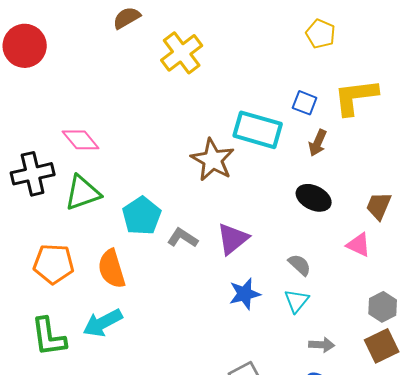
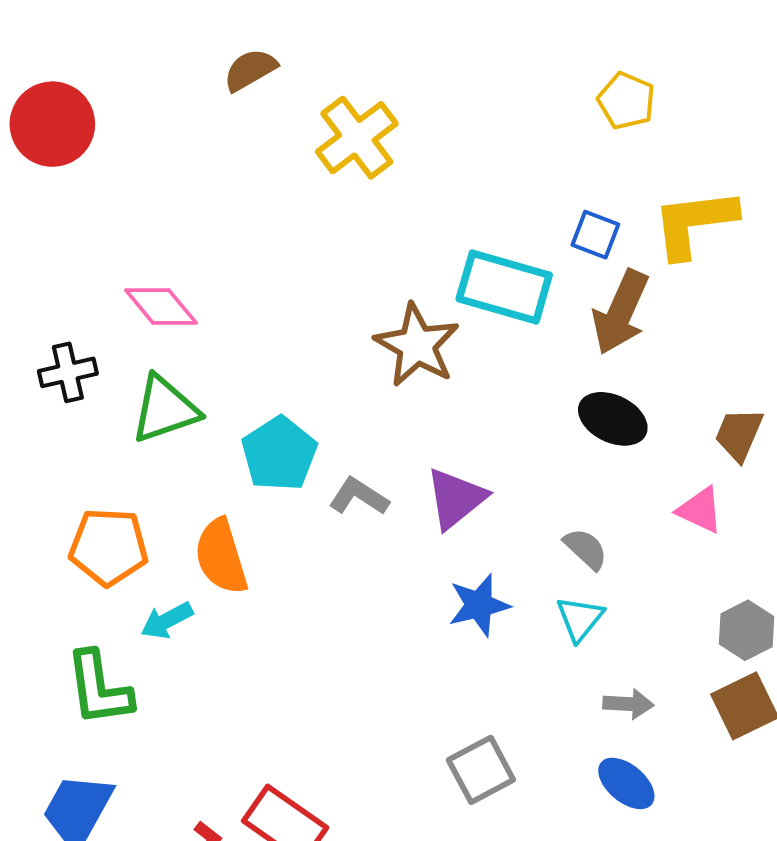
brown arrow: (318, 143) -> (621, 312), size x1.6
black cross: (33, 174) -> (68, 372), size x0.7
cyan arrow: (103, 323) -> (167, 621), moved, size x0.7

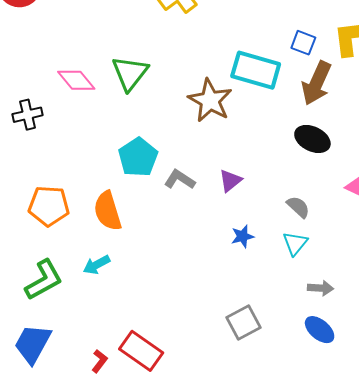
green triangle: (165, 409) -> (130, 73), moved, turned -33
purple triangle: (456, 498) -> (230, 181), size x0.7
blue star: (479, 605) -> (242, 236), size x0.7
cyan arrow: (167, 621) -> (96, 265), moved
green L-shape: (99, 688) -> (44, 280), turned -111

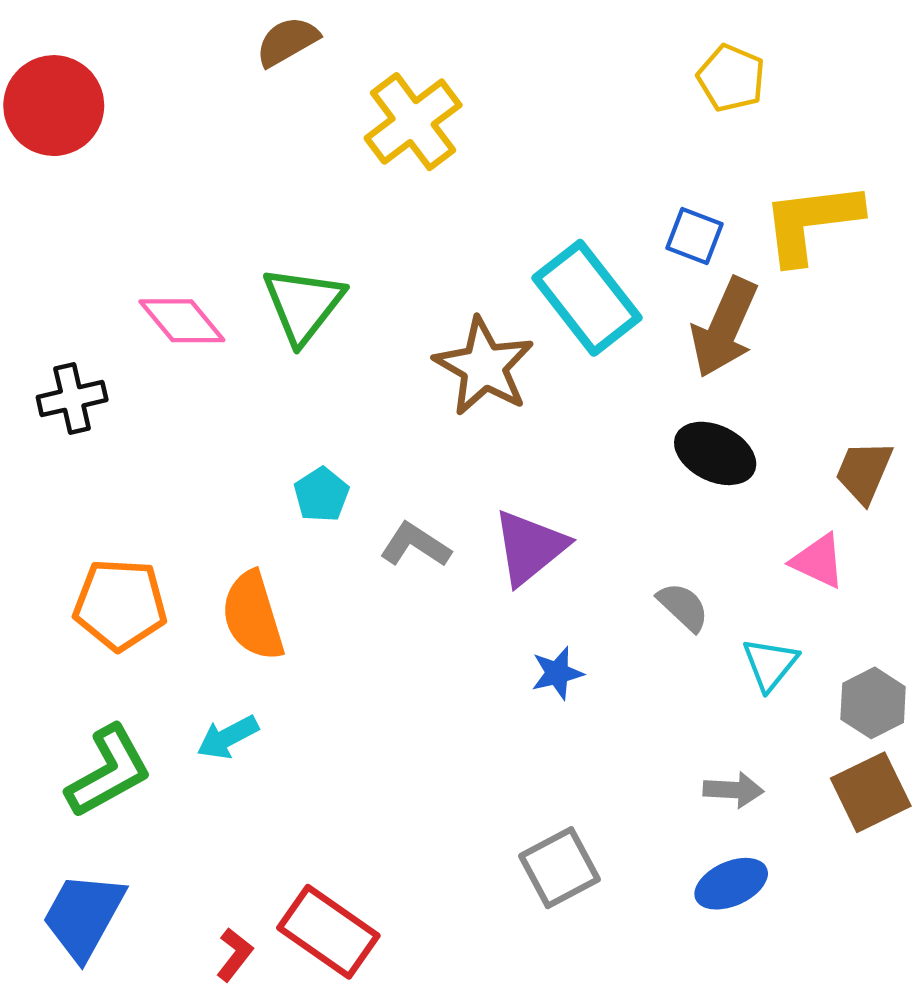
cyan rectangle: (256, 70) -> (587, 298), turned 36
cyan pentagon: (138, 157) -> (322, 495), size x0.6
purple triangle: (230, 181) -> (530, 547), size x1.5
cyan triangle: (295, 243) -> (770, 664), moved
blue ellipse: (320, 330) -> (731, 884), turned -64

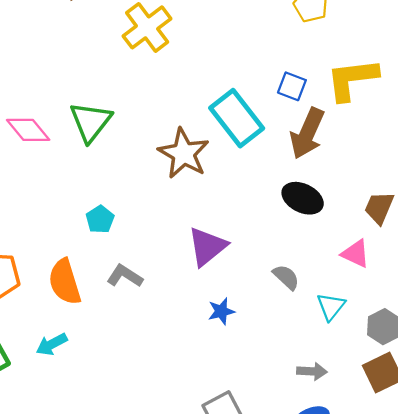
gray L-shape: (415, 545) -> (125, 276), moved

